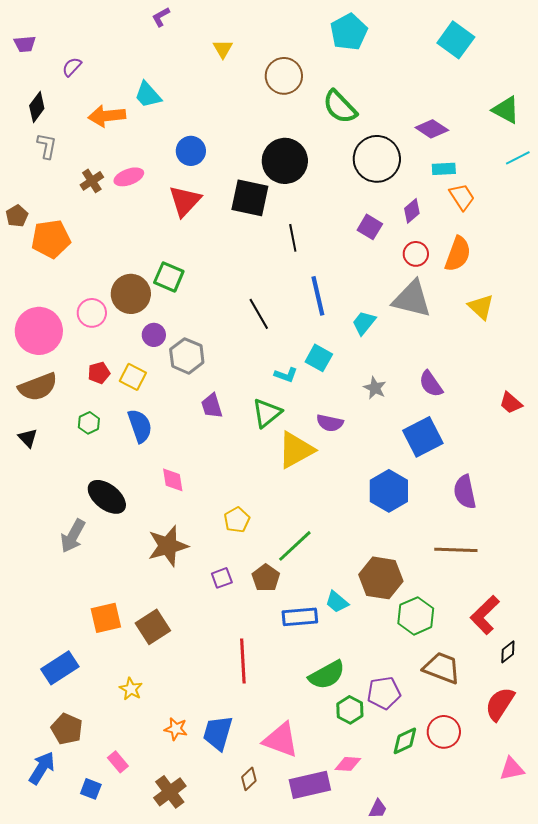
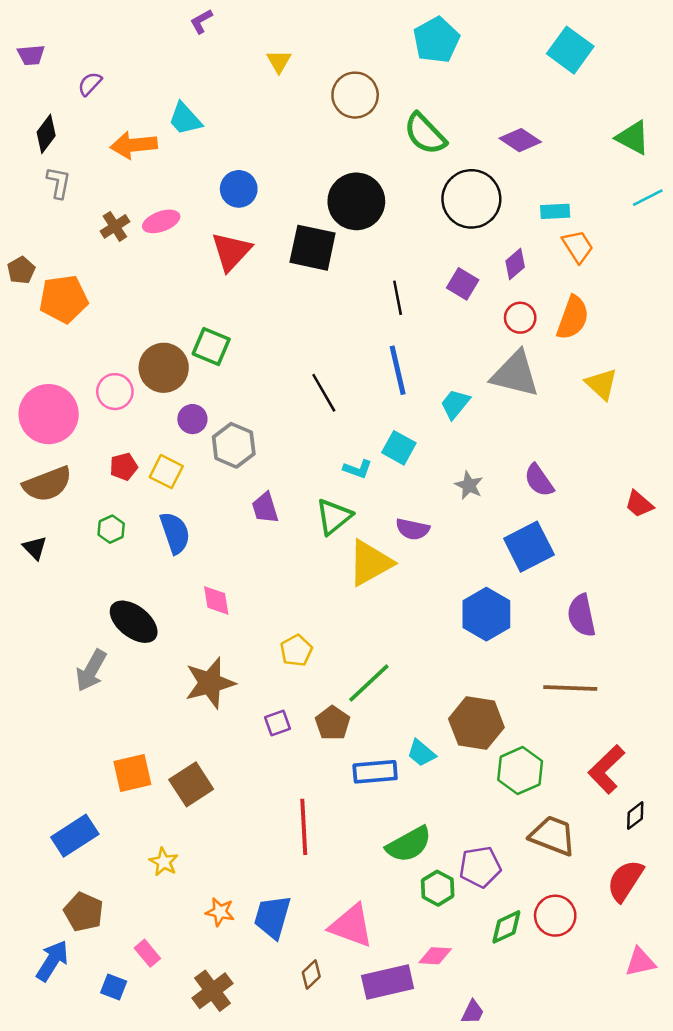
purple diamond: (432, 129) -> (520, 140), moved
black line: (293, 238) -> (398, 298), moved

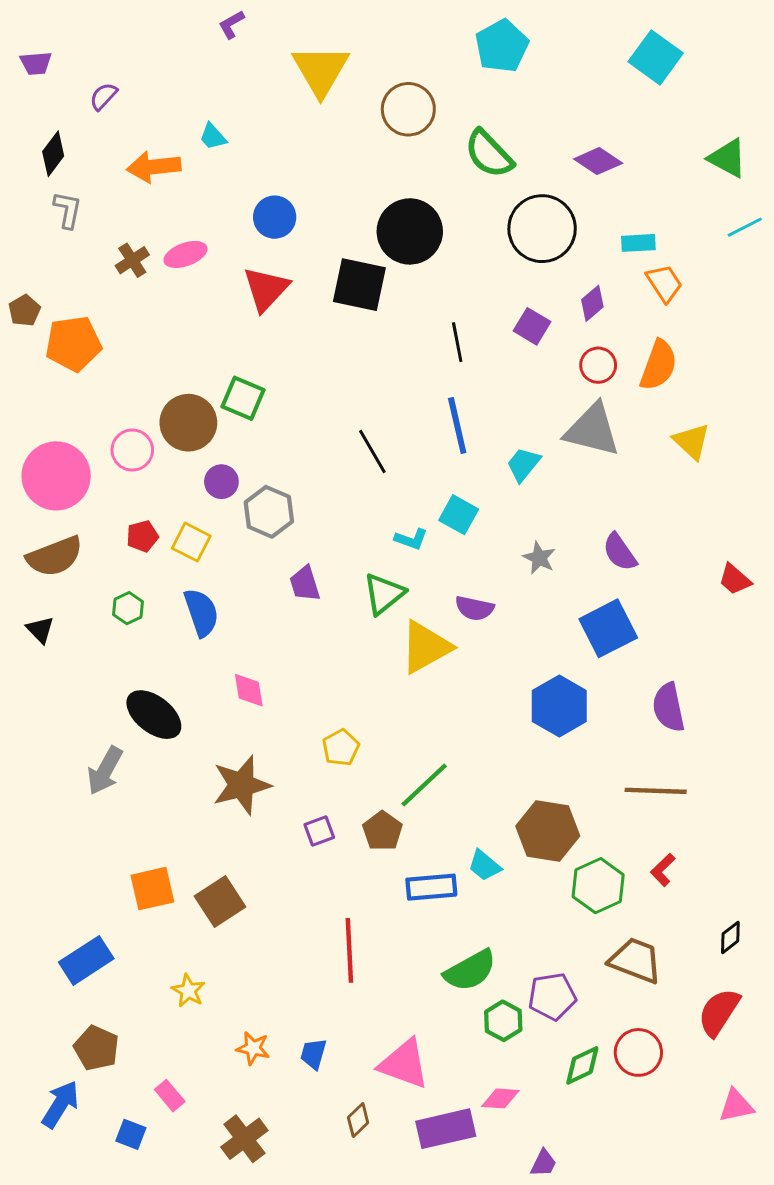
yellow triangle: (279, 61) -> (321, 70), size x2.0
cyan trapezoid: (185, 119) -> (213, 137), size x0.7
red L-shape: (606, 769) -> (663, 870), moved, size x0.6
blue trapezoid: (273, 917) -> (313, 1054), size x0.6

